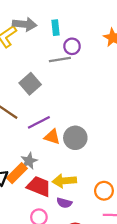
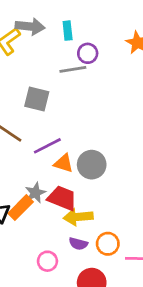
gray square: (30, 84) -> (37, 99), turned -35
red trapezoid: (39, 186) -> (62, 198), moved
orange circle: (104, 191) -> (108, 244), moved

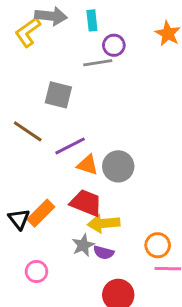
gray star: (35, 193) -> (83, 245), moved
orange circle: (108, 244) -> (158, 245), moved
pink circle: (47, 261) -> (36, 271), moved

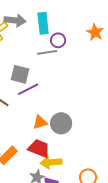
cyan rectangle: (92, 20) -> (43, 23), size x1.5
purple line: (70, 146) -> (28, 89), moved
orange triangle: (88, 165) -> (40, 122), turned -35

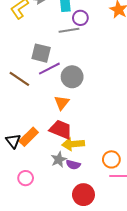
orange triangle: (40, 122) -> (62, 103), turned -35
gray circle: (61, 123) -> (72, 77), moved

